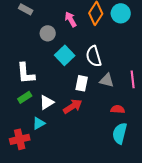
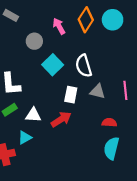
white triangle: (47, 102) -> (33, 115), turned 35

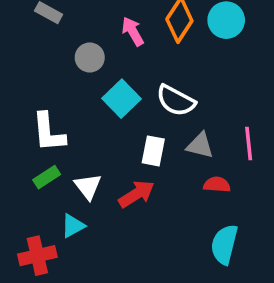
white semicircle: (84, 66) -> (176, 101), turned -45
white triangle: (33, 115) -> (88, 186), turned 49
red semicircle: (109, 123) -> (217, 185), moved

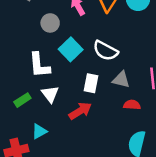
white L-shape: (49, 132) -> (39, 65), moved
white triangle: (88, 186) -> (50, 94), moved

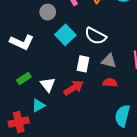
white L-shape: (39, 65) -> (22, 42), moved, turned -60
white triangle: (50, 94) -> (48, 85), moved
red semicircle: (132, 105) -> (110, 83), moved

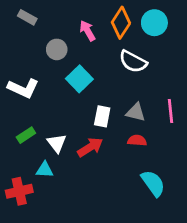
white semicircle: (95, 36) -> (133, 61), moved
cyan triangle: (38, 105) -> (45, 170), turned 32
cyan semicircle: (122, 116) -> (153, 183), turned 130

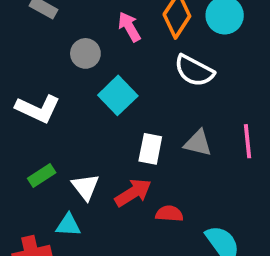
red semicircle: (137, 140) -> (169, 214), moved

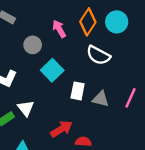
pink line: (247, 141) -> (131, 98), turned 30
white rectangle: (150, 149) -> (78, 91), moved
white triangle: (85, 187) -> (26, 108), moved

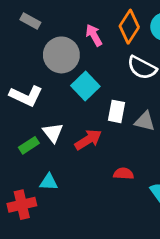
gray circle: (33, 45) -> (61, 55), size x1.6
red arrow: (61, 129) -> (88, 140), moved

